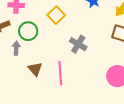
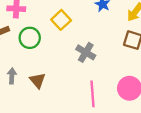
gray arrow: (16, 48) -> (12, 76), moved
pink line: (60, 73) -> (92, 94), moved

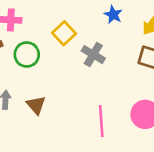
gray cross: (86, 52) -> (93, 55), moved

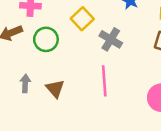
pink line: (101, 121) -> (104, 81), moved

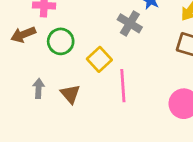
yellow square: (82, 19) -> (99, 59), moved
gray cross: (111, 39) -> (130, 23), moved

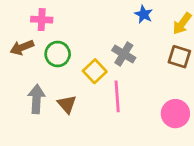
gray cross: (130, 23) -> (124, 54), moved
gray arrow: (39, 88) -> (36, 99), size x1.5

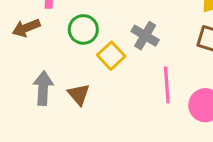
green circle: (58, 54) -> (83, 29), moved
pink line: (117, 96) -> (167, 85), moved

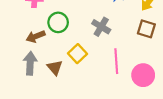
brown arrow: (26, 28) -> (36, 36), moved
yellow square: (111, 56) -> (77, 54), moved

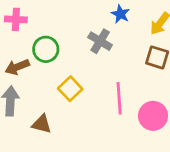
gray cross: (101, 27) -> (100, 41), moved
brown triangle: (55, 68) -> (42, 124), moved, turned -35

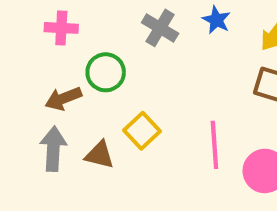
gray cross: (100, 41) -> (160, 28), moved
brown triangle: (42, 124) -> (100, 155), moved

